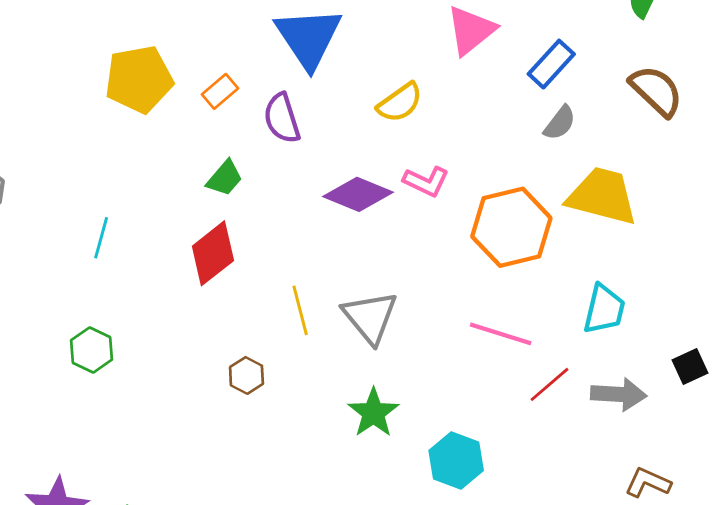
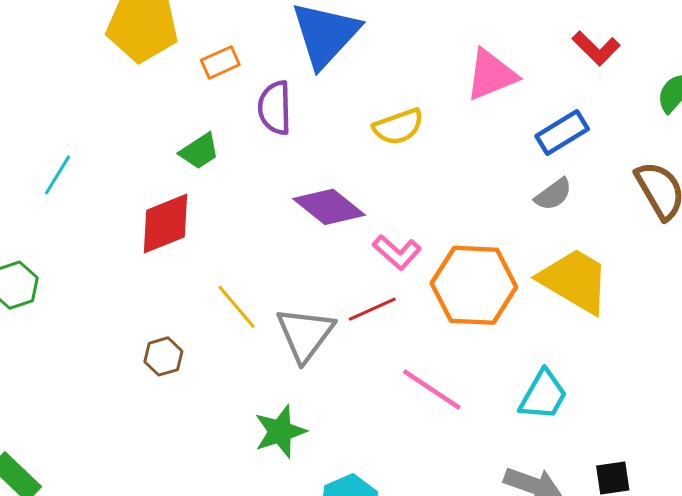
pink L-shape: (426, 181) -> (397, 252), moved
yellow line: (300, 310) -> (236, 307), turned -42
red line: (549, 384) -> (372, 309), moved

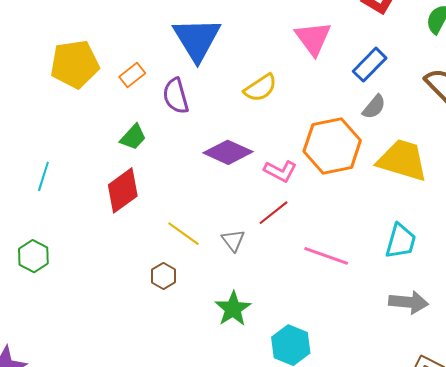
pink triangle: (491, 75) -> (313, 38), turned -30
orange hexagon: (474, 285) -> (332, 146), moved
gray triangle: (305, 334) -> (233, 240), size x0.6
brown hexagon: (163, 356) -> (163, 276), moved

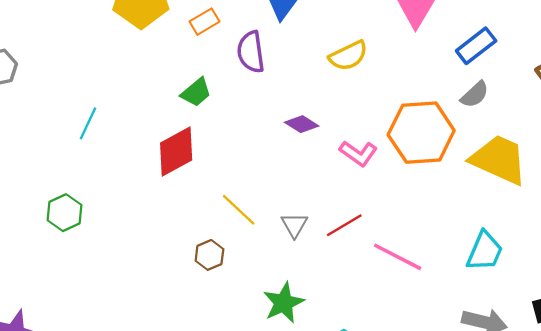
purple diamond: (228, 152) -> (302, 124), size x0.6
red line: (274, 213) -> (344, 225), moved

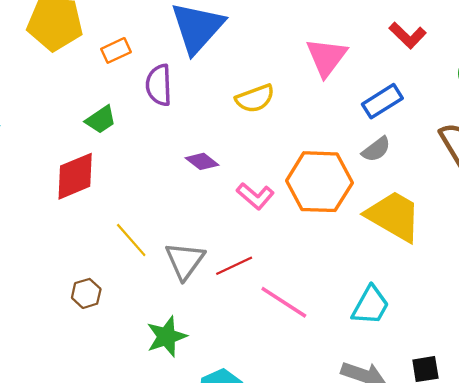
gray triangle: (294, 225) -> (185, 261), size x1.5
brown hexagon: (209, 255) -> (86, 293), moved

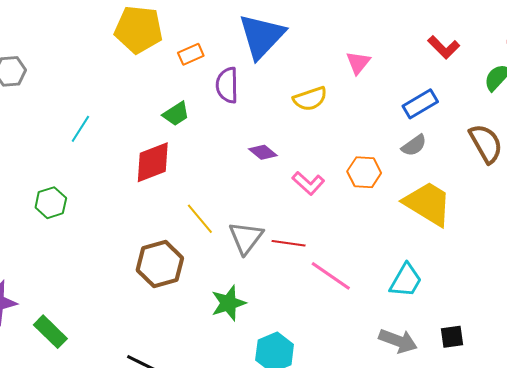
pink triangle: (327, 57) -> (358, 63), moved, size x0.7
orange hexagon: (319, 182) -> (364, 172), size x0.6
red line: (234, 266) -> (289, 243), turned 32
brown hexagon: (86, 293) -> (160, 264), size x1.8

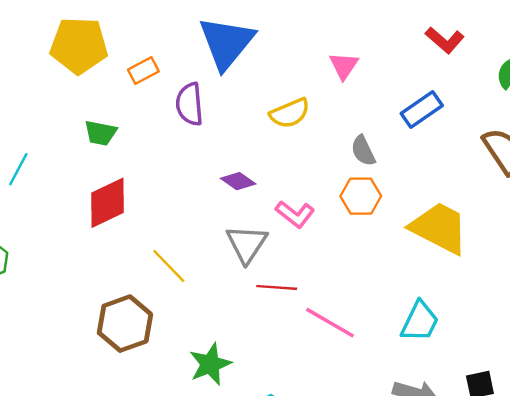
green trapezoid: (176, 114) -> (101, 133), moved, turned 48
gray semicircle: (414, 145) -> (363, 151), moved, turned 104
gray triangle: (246, 238) -> (247, 244), moved

